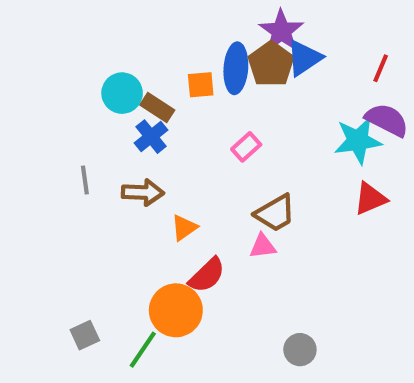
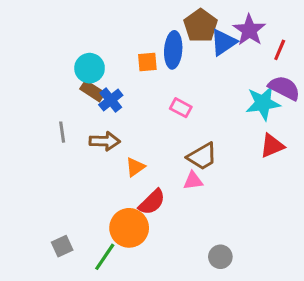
purple star: (281, 31) -> (249, 30), moved
brown pentagon: (271, 64) -> (201, 26), moved
brown rectangle: (157, 108) -> (93, 91), moved
pink rectangle: (246, 147) -> (181, 108), turned 70

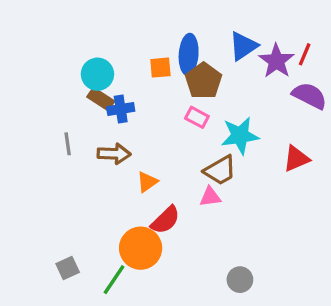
brown pentagon: (201, 26) -> (204, 81), moved
purple star: (249, 30) -> (276, 61), moved
blue cross: (111, 100) -> (121, 109), turned 30
cyan star: (263, 103) -> (240, 135), moved

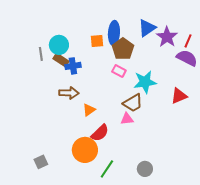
red line: (305, 54) -> (188, 41), moved
gray line: (68, 144) -> (41, 54), moved
green line: (114, 280) -> (107, 169), moved

